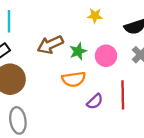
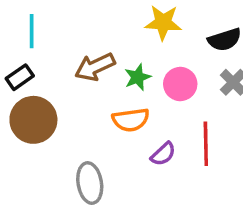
yellow star: (95, 16) -> (163, 23), size x1.5
gray ellipse: (18, 120) -> (90, 183), moved

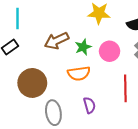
brown circle: (33, 120) -> (32, 83), moved
purple semicircle: (163, 154) -> (89, 105), moved, turned -63

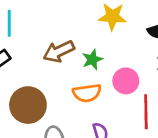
pink circle: (110, 51) -> (126, 81), moved

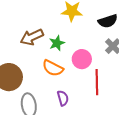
orange semicircle: (87, 93) -> (53, 68), turned 35

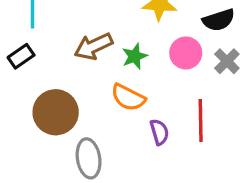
pink circle: (82, 59) -> (186, 53), moved
purple semicircle: (63, 98) -> (159, 132), moved

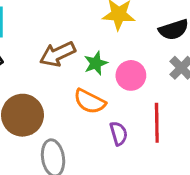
pink circle: (186, 53) -> (131, 75), moved

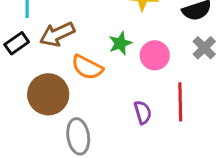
brown arrow: (58, 54) -> (57, 34), moved
orange semicircle: (90, 101) -> (87, 67), moved

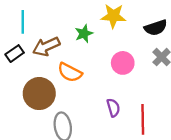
green star: (120, 43) -> (84, 34), moved
red line: (180, 102) -> (143, 119), moved

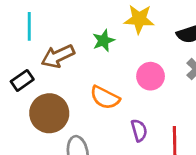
black rectangle: (15, 54) -> (22, 80), moved
orange semicircle: (70, 72) -> (105, 98), moved

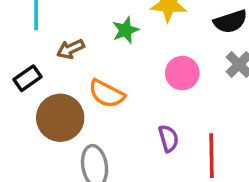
brown arrow: (58, 56) -> (70, 49), size x0.7
orange semicircle: (105, 98) -> (107, 94), moved

